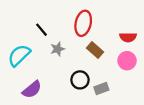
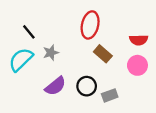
black line: (42, 30) -> (29, 32), moved
gray star: (58, 49) -> (51, 53), moved
purple semicircle: (32, 90) -> (55, 86), moved

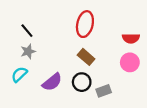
gray star: (51, 53) -> (28, 51), moved
brown rectangle: (103, 54) -> (86, 57), moved
cyan semicircle: (21, 60) -> (19, 74), moved, size x0.7

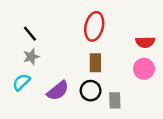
brown rectangle: (86, 57) -> (95, 63), turned 49
gray rectangle: (104, 91) -> (115, 100), turned -72

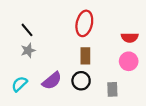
cyan semicircle: (21, 82) -> (19, 84), moved
gray rectangle: (115, 100) -> (112, 89), moved

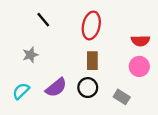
black line: (27, 30) -> (43, 20), moved
gray rectangle: (112, 89) -> (122, 97), turned -56

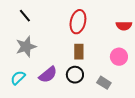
black line: (43, 20) -> (25, 16), moved
red semicircle: (140, 41) -> (124, 26), moved
gray star: (30, 55) -> (26, 47), size x1.5

